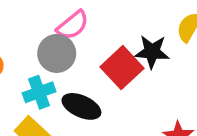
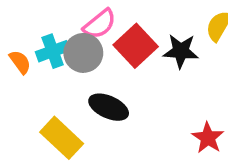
red square: (122, 68) -> (136, 46), moved
cyan cross: (39, 92) -> (53, 51), moved

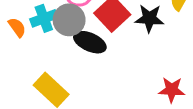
black ellipse: (109, 107) -> (90, 42), moved
red star: (208, 138) -> (172, 90), turned -30

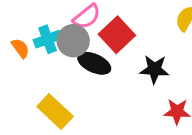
black star: (149, 18) -> (154, 69), moved

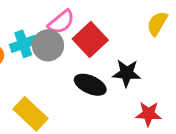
black ellipse: (94, 63) -> (90, 85), moved

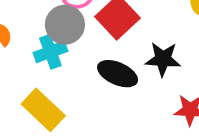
cyan cross: (23, 44) -> (50, 52), moved

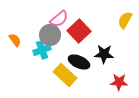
yellow rectangle: (43, 110) -> (65, 75), moved

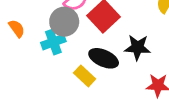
yellow rectangle: (65, 75) -> (85, 76), size x0.7

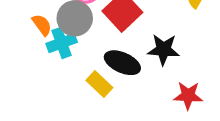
orange semicircle: (17, 28) -> (42, 25), moved

